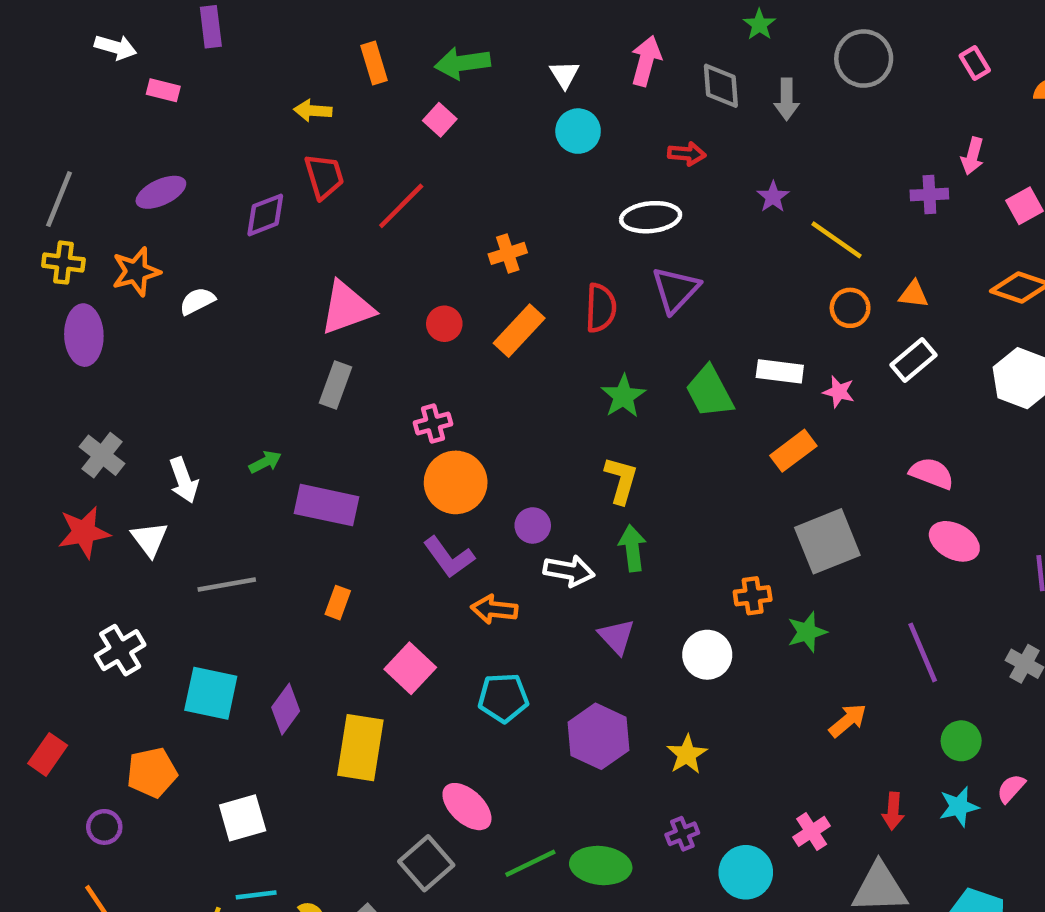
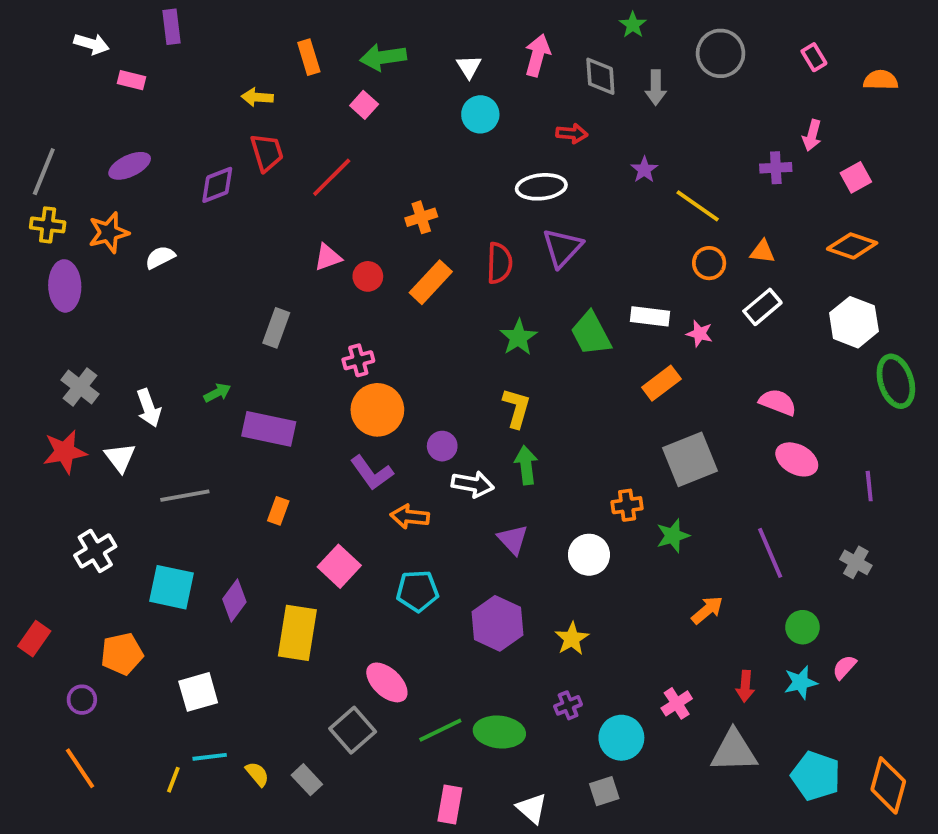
pink triangle: (347, 308) -> (328, 257), moved, size x0.6

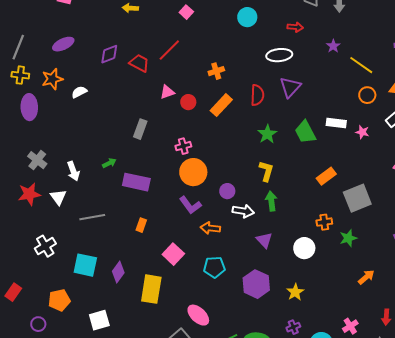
red trapezoid: (267, 153) -> (139, 63), moved, turned -45
orange rectangle: (661, 383) -> (326, 176), moved

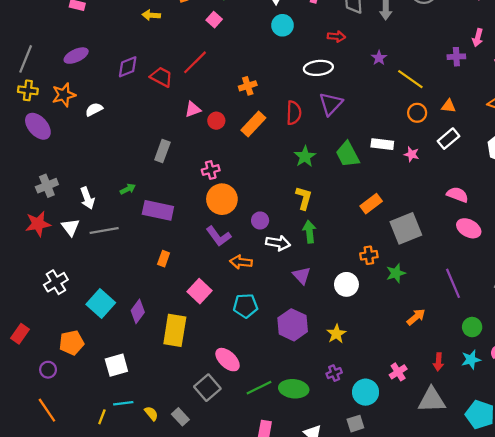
purple ellipse: (29, 107) -> (38, 126), turned -40
gray cross: (37, 160) -> (47, 186), turned 30
gray line: (92, 217) -> (104, 231), moved
cyan square: (85, 265) -> (101, 303), turned 30

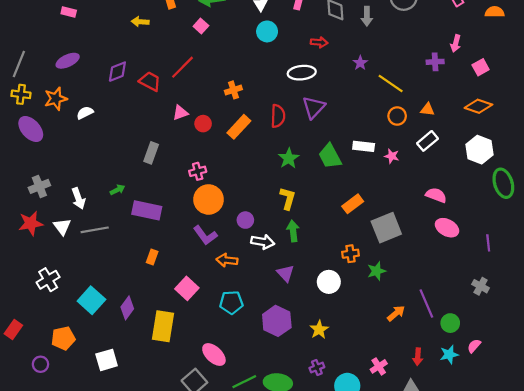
purple line: (453, 283) -> (426, 304), moved

